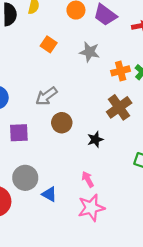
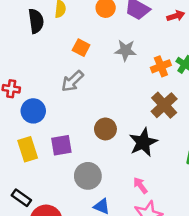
gray arrow: (46, 96) -> (72, 81), moved
black star: (95, 139) -> (143, 142), size x1.6
gray circle: (25, 178) -> (88, 176), moved

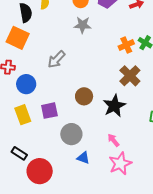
orange square: (81, 48) -> (18, 38), moved, size x1.6
gray star: (126, 50) -> (83, 25), moved

